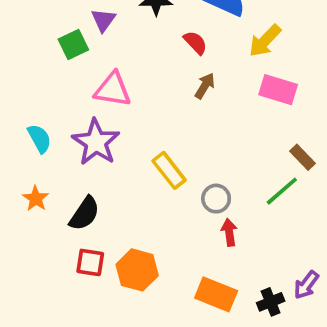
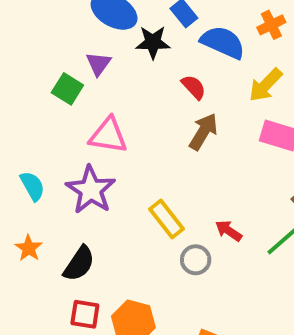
green square: (73, 44) -> (67, 89), turned -32
brown arrow: (205, 86) -> (203, 132), size x1.4
gray circle: (216, 199) -> (196, 260), moved
red arrow: (229, 232) -> (229, 231), moved, turned -48

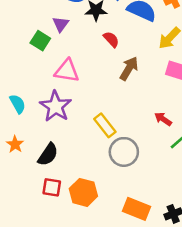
red semicircle: (194, 87) -> (111, 39), moved
red arrow: (229, 231) -> (163, 119), moved
gray circle: (196, 260) -> (124, 152), size x1.5

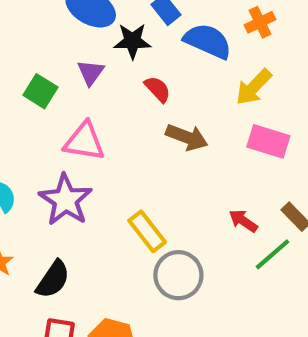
purple triangle: (61, 24) -> (91, 72), moved
brown arrow: (129, 68) -> (187, 137), turned 80

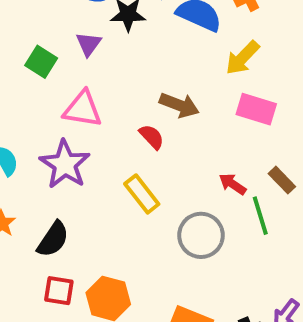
red semicircle: (158, 89) -> (152, 137), moved
green line: (273, 254) -> (260, 216), turned -66
gray circle: (178, 275) -> (201, 235), moved

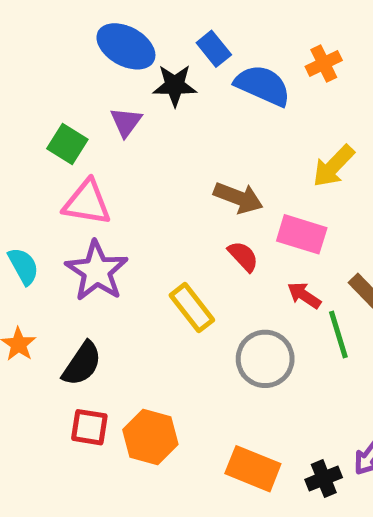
yellow arrow: (242, 58) -> (333, 166), moved
pink triangle: (83, 109) -> (87, 203), moved
pink rectangle: (256, 109) -> (302, 234), moved
red semicircle: (152, 137) -> (243, 256), moved

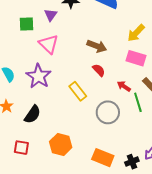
green square: (67, 144) -> (26, 24), turned -35
pink triangle: (87, 203) -> (49, 44), moved, turned 35
pink rectangle: (302, 234) -> (136, 58), moved
red square: (89, 427) -> (21, 148), moved

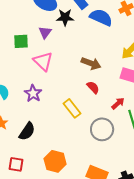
purple star: (39, 76) -> (33, 93), size x0.7
red arrow: (124, 86) -> (118, 103), turned 104

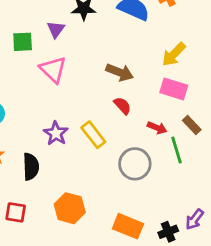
purple star: (33, 93) -> (56, 133), moved
red arrow: (118, 103) -> (157, 128), turned 64
black semicircle: (27, 131) -> (31, 167), turned -36

